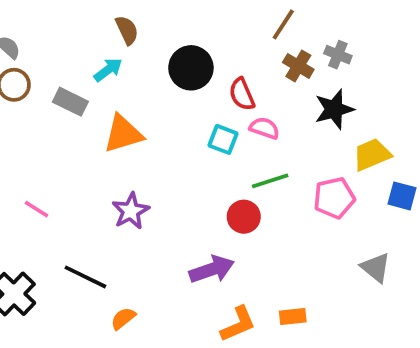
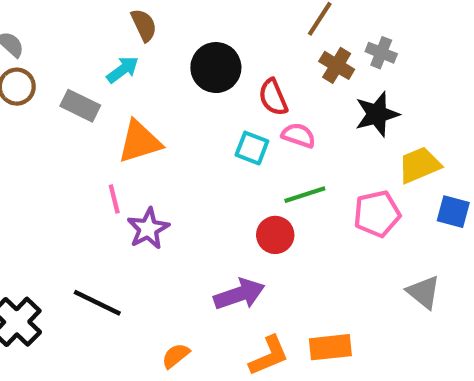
pink line: (36, 209) -> (114, 199), moved, turned 44
orange rectangle: (293, 317) -> (330, 347), size x1.4
orange semicircle: (123, 318) -> (176, 356), moved

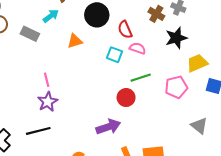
orange triangle: (140, 142) -> (75, 41), moved, size x0.7
purple star: (148, 229) -> (48, 102), moved
black line: (97, 303) -> (38, 131), turned -40

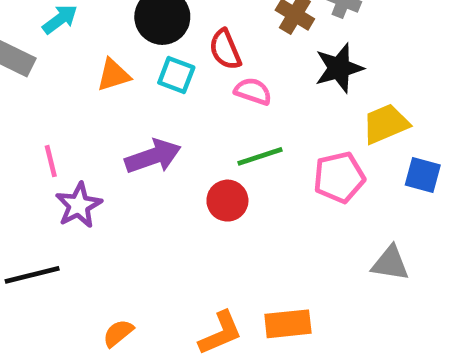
cyan square: (115, 55) -> (176, 75), moved
purple star: (48, 102) -> (79, 205), moved
gray triangle: (199, 126) -> (390, 263), turned -30
purple arrow: (108, 127) -> (153, 156), moved

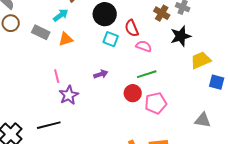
orange triangle: (114, 75) -> (66, 39), moved
purple arrow: (153, 156) -> (101, 74), size x0.6
pink pentagon: (339, 177) -> (156, 103), moved

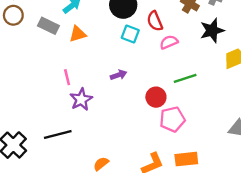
pink semicircle: (144, 46) -> (169, 42), turned -42
green line: (147, 74) -> (185, 78), moved
pink pentagon: (156, 103) -> (172, 119), moved

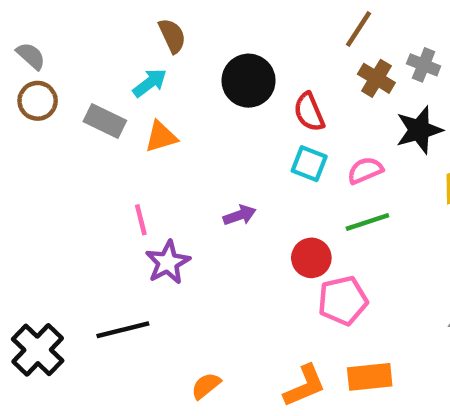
cyan square: (130, 34) -> (309, 164), moved
pink semicircle: (169, 42) -> (365, 170), moved

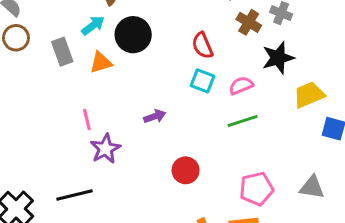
black circle: (249, 81) -> (133, 35), moved
gray rectangle: (105, 121) -> (62, 52), turned 44
red circle: (311, 258) -> (186, 170), moved
pink pentagon: (343, 301) -> (256, 189), moved

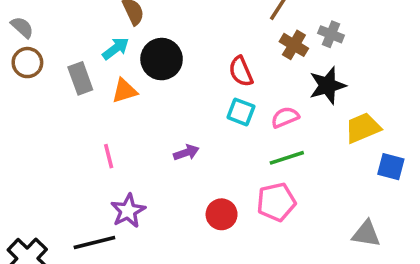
purple star: (105, 149) -> (128, 211), moved
pink pentagon: (256, 189) -> (276, 202), moved

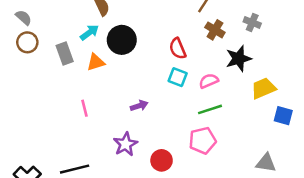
gray cross: (331, 34) -> (252, 22), moved
purple star: (128, 211) -> (125, 144), moved
red circle: (222, 214) -> (162, 160), moved

